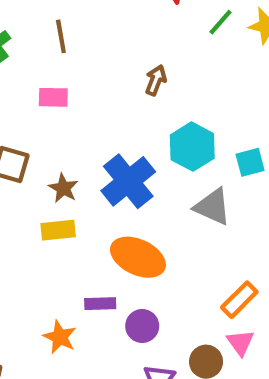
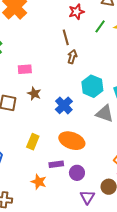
brown line: (61, 36) -> (66, 37), moved
blue cross: (128, 181) -> (64, 105), size x0.7
brown star: (63, 188) -> (34, 94), moved
yellow rectangle: (58, 230) -> (33, 142), moved, turned -56

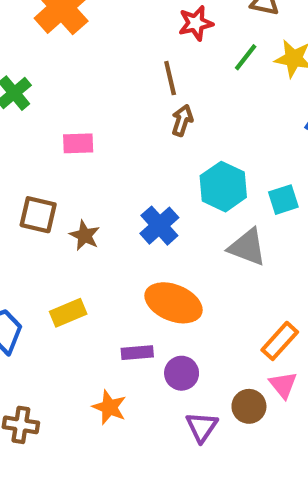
brown star: (34, 94) -> (85, 235), moved
yellow rectangle: (33, 142) -> (68, 313), moved, turned 42
orange star: (39, 182) -> (109, 407), moved

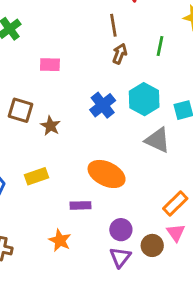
green line: (246, 57) -> (160, 46), moved, turned -30
blue cross: (159, 226) -> (103, 105), moved
purple circle: (182, 373) -> (121, 230), moved

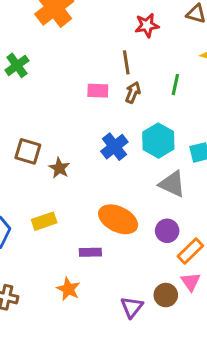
pink rectangle: (50, 65) -> (98, 91), moved
purple circle: (121, 230) -> (167, 231), moved

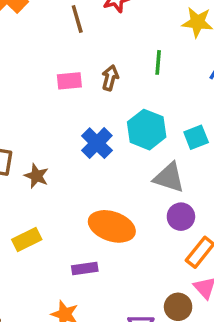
brown line: (126, 62) -> (77, 19), moved
purple circle: (167, 231) -> (181, 217), moved

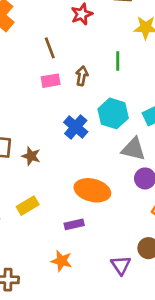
brown line: (77, 19) -> (50, 48), moved

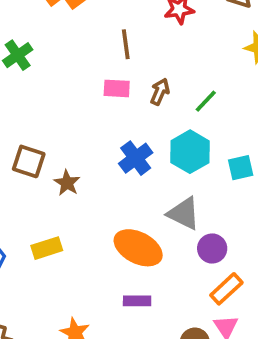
green line: (118, 61) -> (206, 101), moved, turned 30
gray triangle: (133, 149) -> (184, 213), moved
purple rectangle: (74, 224) -> (137, 301), moved

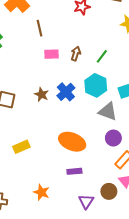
brown line: (126, 44) -> (40, 28), moved
brown star: (67, 183) -> (42, 94), moved
gray triangle: (184, 213) -> (108, 111), moved

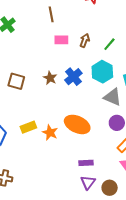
purple rectangle: (74, 171) -> (86, 163), moved
brown circle: (109, 191) -> (110, 188), moved
orange star: (42, 192) -> (50, 133), moved

